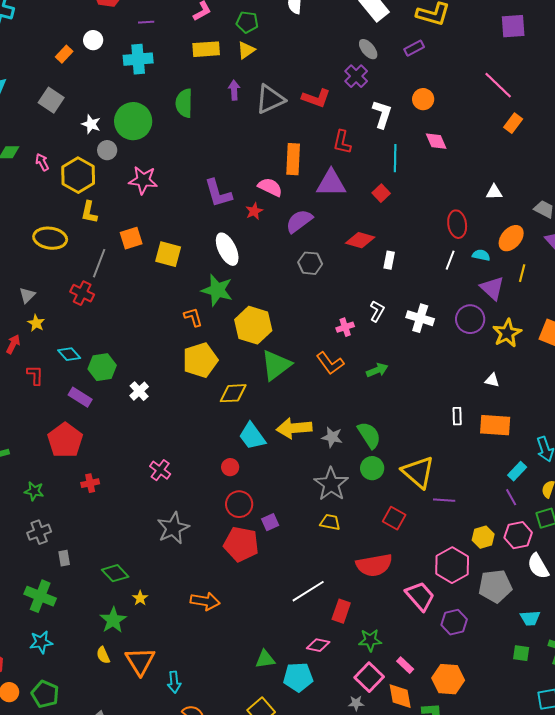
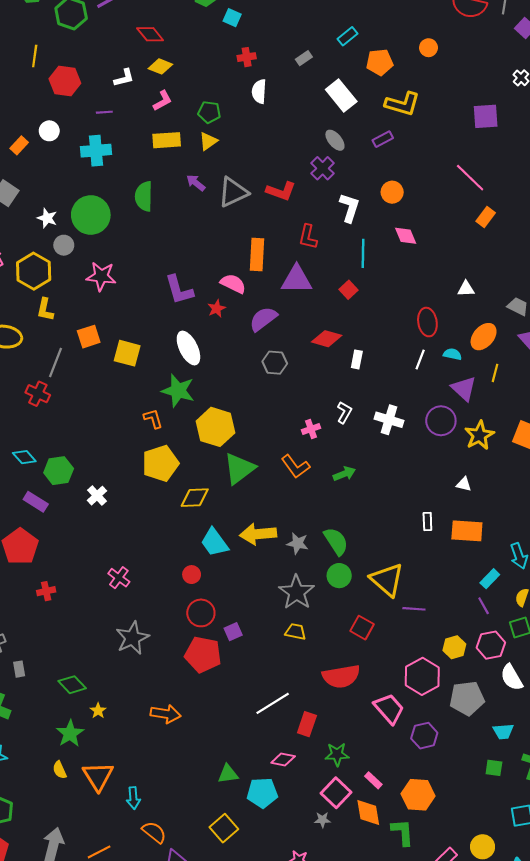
purple arrow: (234, 90) -> (196, 183), turned -48

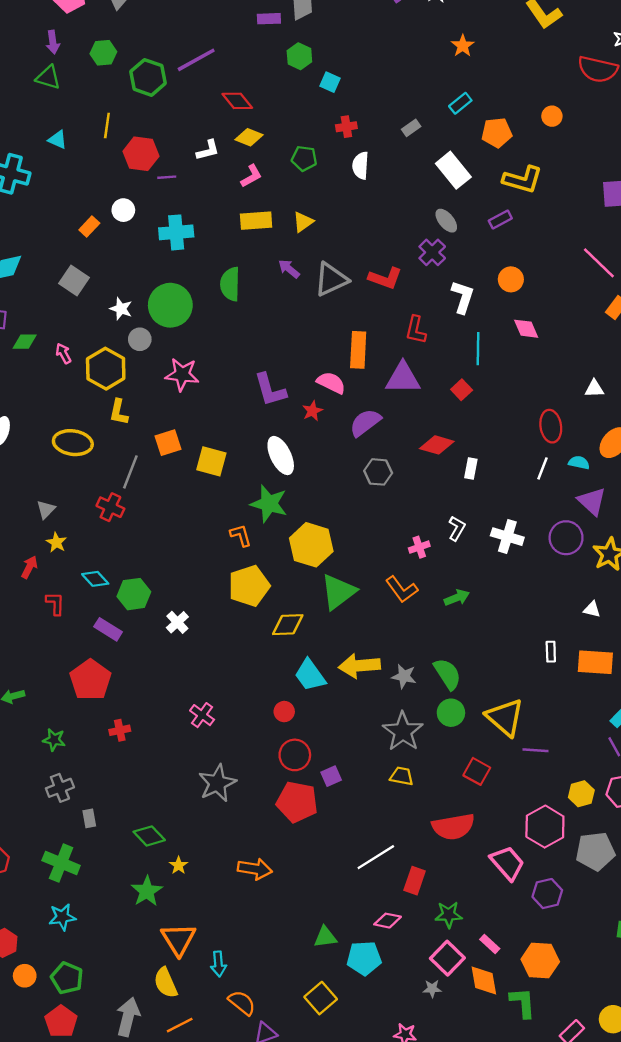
purple line: (104, 112) -> (167, 177), moved
green pentagon: (209, 112) -> (304, 158), moved
yellow semicircle: (60, 770) -> (166, 983), moved, size x1.5

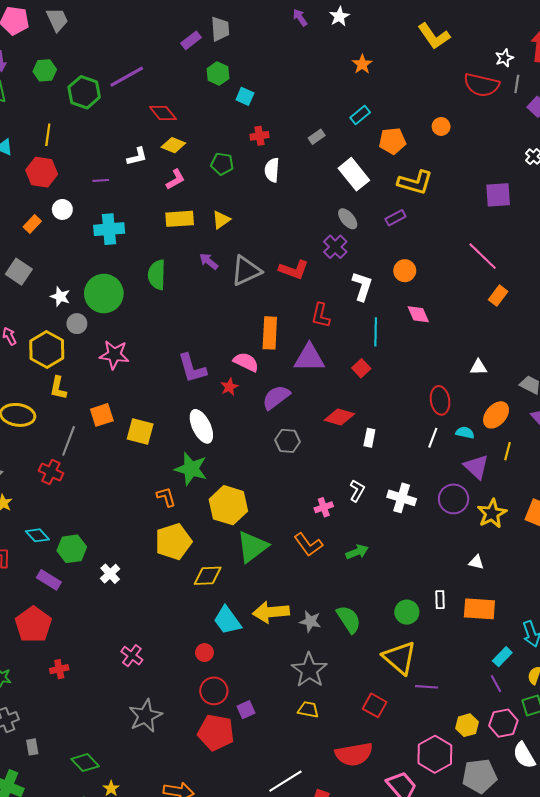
purple rectangle: (269, 19) -> (191, 40), turned -36
red hexagon: (141, 154) -> (42, 172), moved
green circle: (451, 713) -> (407, 612), moved

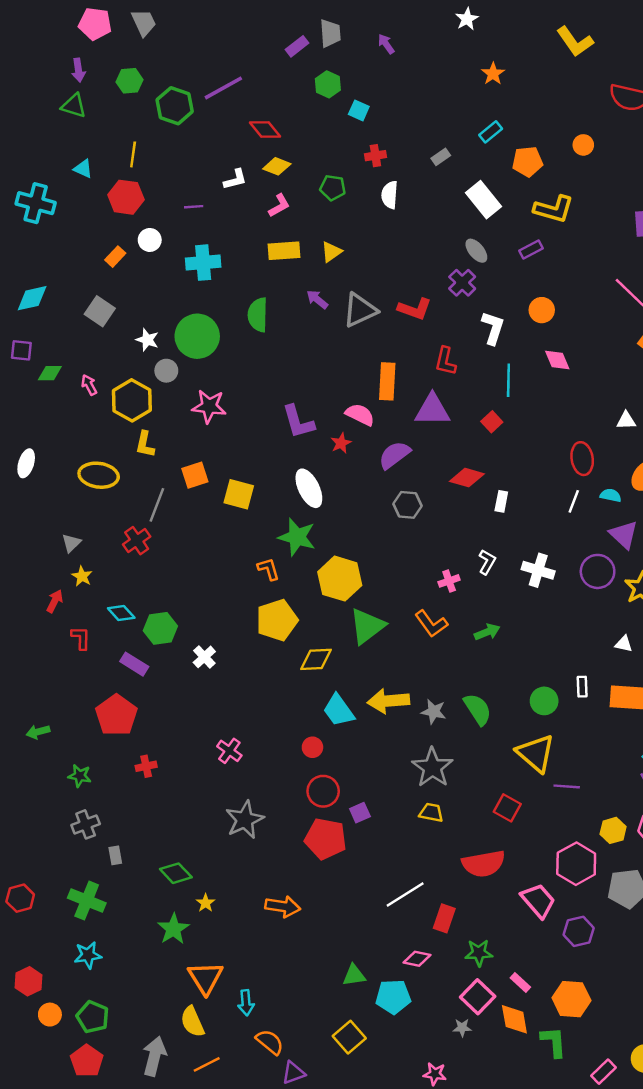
purple arrow: (300, 18) -> (386, 44), moved
red cross: (51, 472) -> (137, 541), turned 30

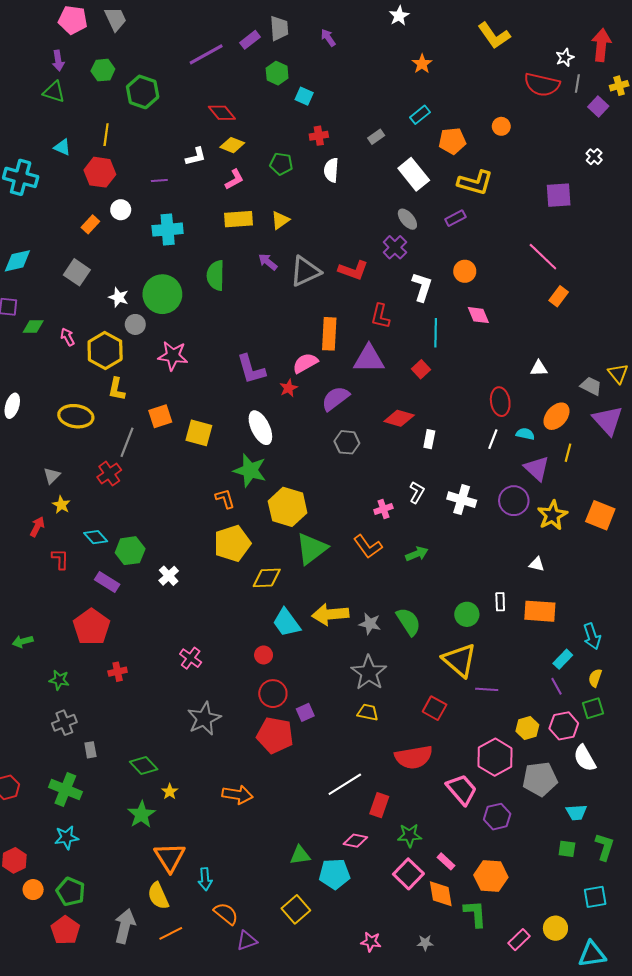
purple line: (223, 88) -> (206, 54), moved
pink semicircle: (360, 415) -> (305, 363), turned -55
gray star: (462, 1028) -> (425, 943), moved

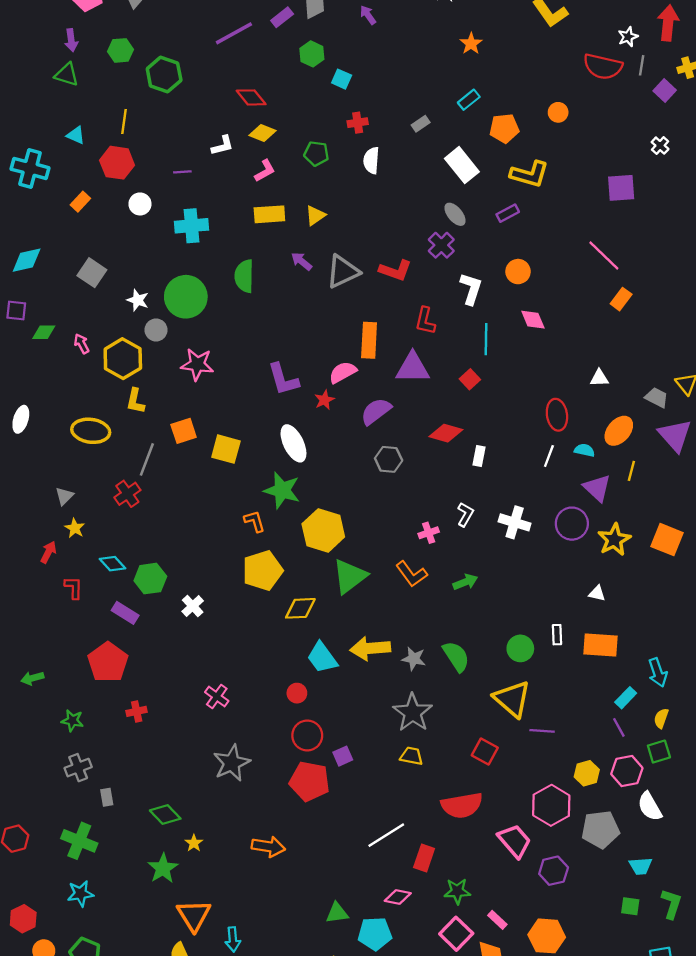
orange rectangle: (90, 224) -> (80, 202), moved

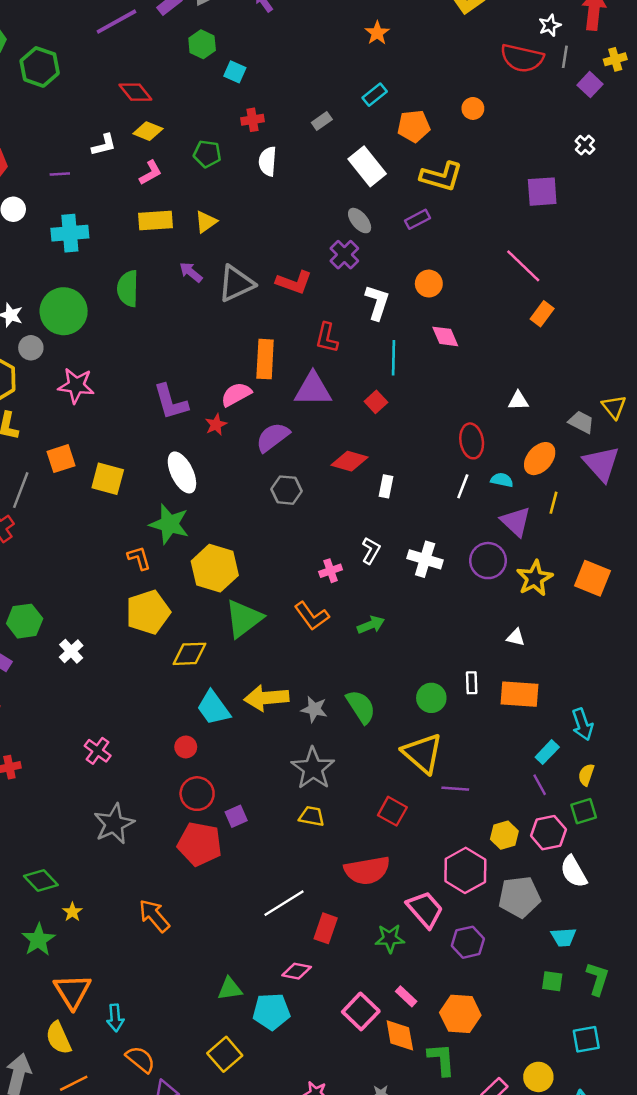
orange arrow: (268, 847) -> (154, 916), turned -140
green star: (457, 891) -> (390, 938), moved

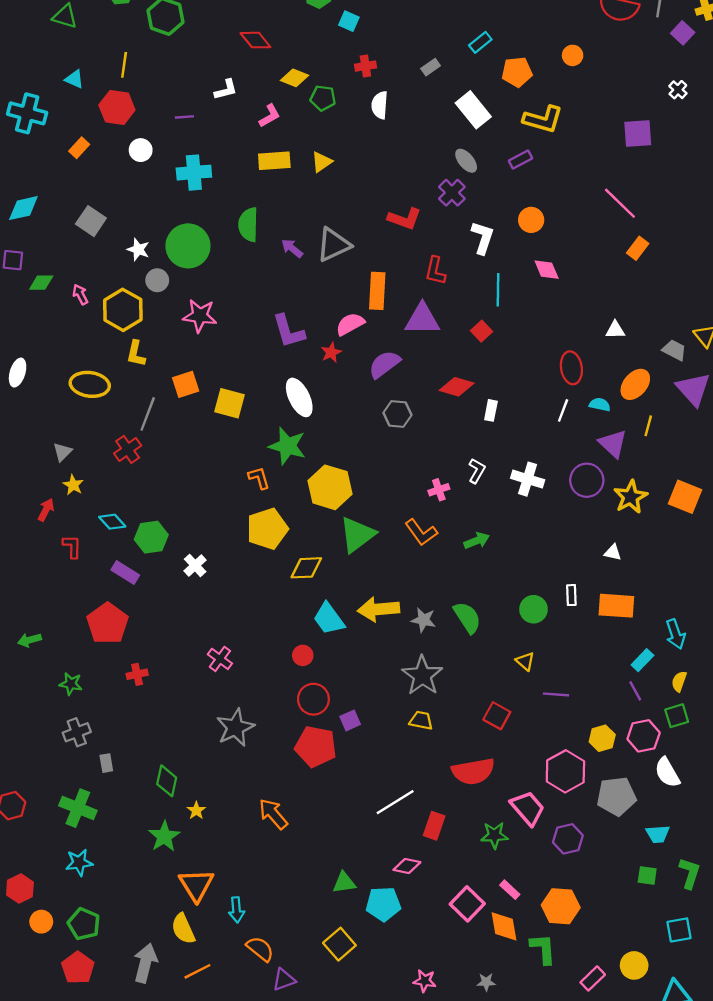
yellow diamond: (148, 131) -> (294, 78), moved
purple arrow: (191, 272) -> (292, 248), moved
gray triangle: (236, 284) -> (334, 245), moved
yellow triangle: (423, 753) -> (525, 661), size x0.5
green diamond: (41, 880) -> (167, 781), turned 56

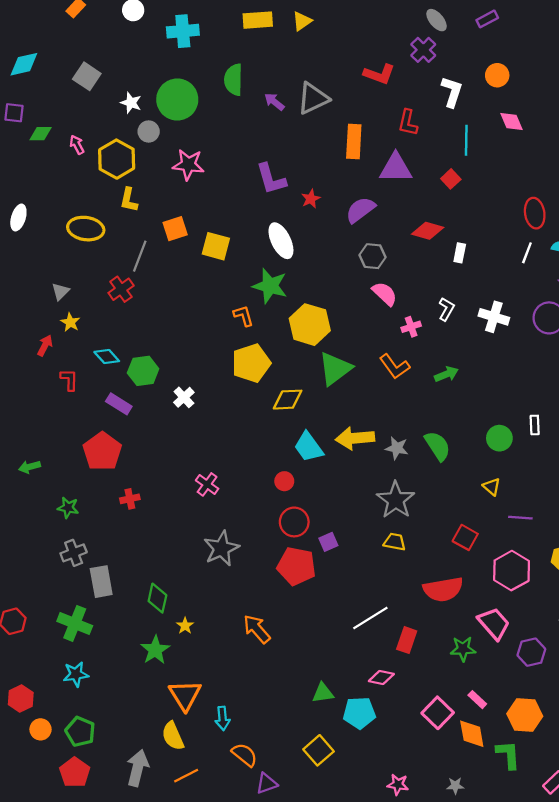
pink semicircle: (350, 324) -> (385, 294), moved, turned 72
gray rectangle: (106, 763) -> (101, 582), size x1.8
pink hexagon: (565, 771) -> (512, 571), moved

